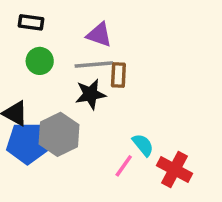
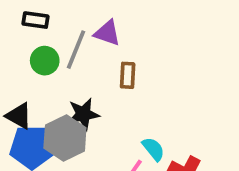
gray line: (94, 64) -> (76, 50), moved, turned -63
black star: (90, 94) -> (83, 114), moved

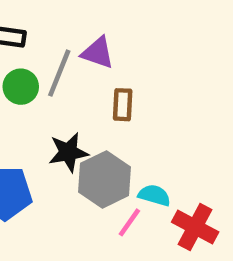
gray hexagon: (65, 138) -> (105, 179), moved
cyan semicircle: (153, 149) -> (154, 195), turned -35

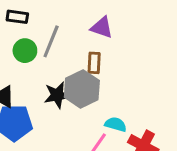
purple triangle: (98, 53) -> (102, 28), moved
gray hexagon: (105, 179) -> (82, 89), moved

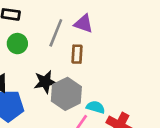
gray line: (51, 41) -> (56, 33), moved
gray hexagon: (82, 89) -> (66, 94), moved

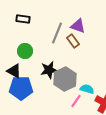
green circle: (17, 44) -> (25, 51), moved
brown rectangle: (77, 54) -> (73, 41), moved, turned -40

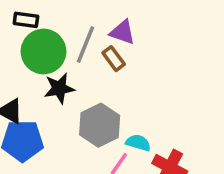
green circle: (25, 51) -> (44, 52), moved, size x1.6
black star: (49, 70) -> (59, 88), moved

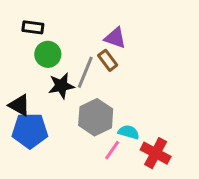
gray line: (86, 44) -> (85, 72), moved
green circle: (44, 52) -> (48, 54), size x0.7

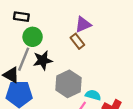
purple triangle: (115, 38) -> (83, 24), turned -42
gray line: (85, 72) -> (24, 59), moved

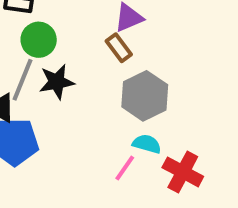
gray hexagon: (68, 84) -> (145, 96), moved

